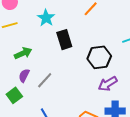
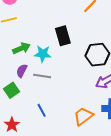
cyan star: (46, 18) -> (43, 54), moved, turned -30
gray line: (45, 80) -> (42, 76), turned 54

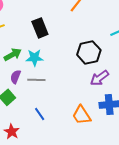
black rectangle: (63, 36) -> (40, 28), moved
orange trapezoid: (83, 116) -> (82, 115), turned -80

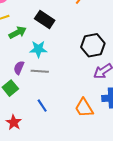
black rectangle: (40, 28) -> (45, 20), turned -36
green arrow: (13, 55) -> (18, 32), moved

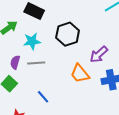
black hexagon: (93, 45) -> (68, 34), moved
orange trapezoid: (84, 108) -> (80, 74), moved

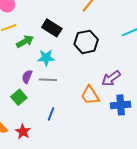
black hexagon: (68, 34) -> (86, 42), moved
blue line: (43, 97) -> (51, 114), turned 56

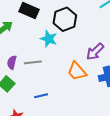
cyan star: (46, 58) -> (49, 39), moved, turned 30
blue line: (51, 114) -> (41, 96), turned 64

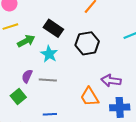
cyan star: (49, 39) -> (49, 54), moved
purple arrow: (95, 52) -> (111, 81), turned 42

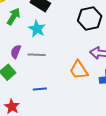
green arrow: (26, 41) -> (14, 16), turned -30
black hexagon: (87, 43) -> (90, 18), moved

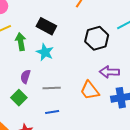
green arrow: (14, 16) -> (21, 42), turned -36
gray line: (37, 55) -> (52, 88), moved

